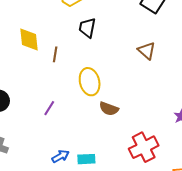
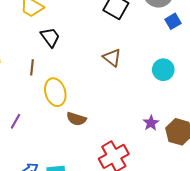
black trapezoid: (87, 28) -> (50, 37), turned 135
brown line: (55, 54) -> (32, 67), moved

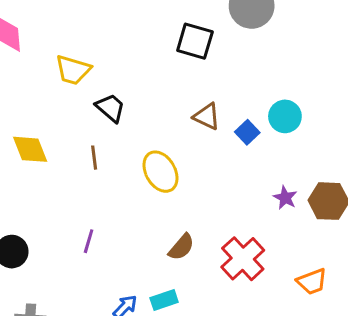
blue square: (173, 21) -> (247, 132), moved
yellow ellipse: (55, 92) -> (160, 172), moved
brown semicircle: (76, 119) -> (181, 247), moved, turned -54

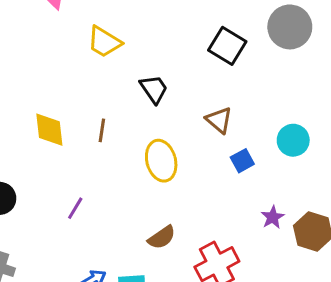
black trapezoid: (110, 108) -> (154, 89), moved
blue square: (247, 132) -> (242, 161), moved
yellow diamond: (30, 149) -> (49, 130), moved

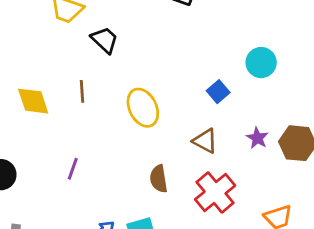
black trapezoid: (154, 89) -> (105, 40), moved
brown triangle: (219, 120) -> (205, 141), moved
brown semicircle: (162, 237) -> (159, 179), turned 128

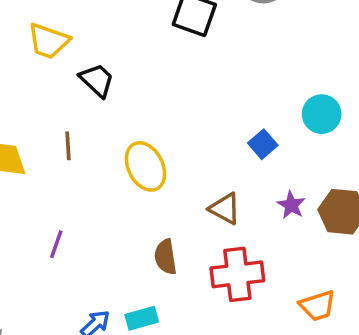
cyan circle: (261, 63) -> (322, 114), moved
blue square: (218, 92) -> (263, 144), moved
red cross: (215, 192) -> (237, 274), turned 33

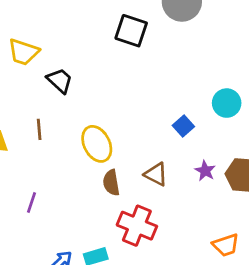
brown semicircle: (166, 257) -> (111, 183), moved
red cross: (237, 274) -> (137, 226), moved, turned 30

